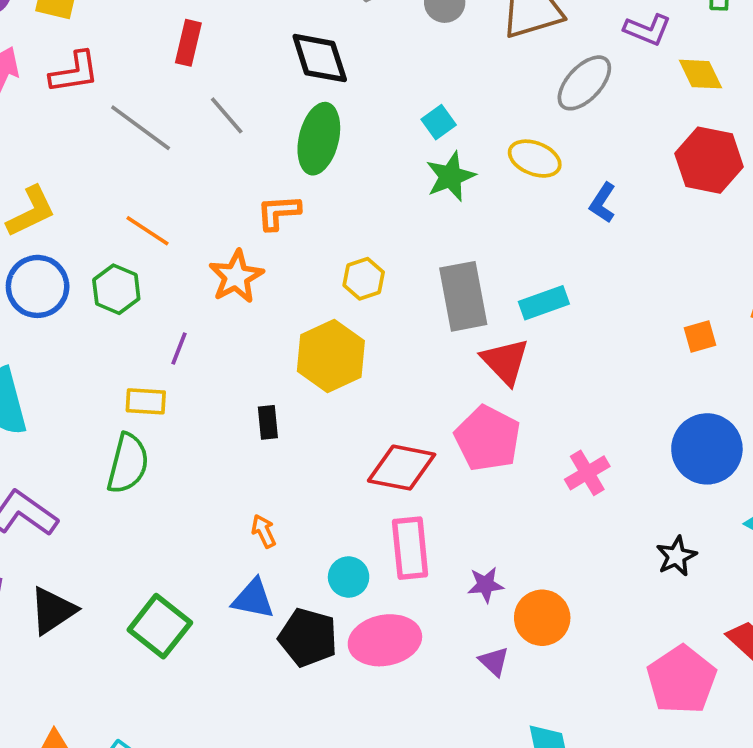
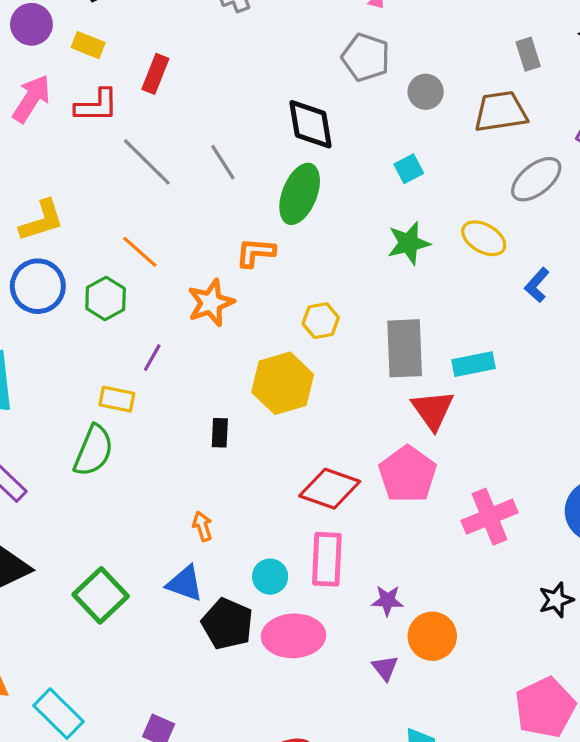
red rectangle: (188, 43) -> (155, 74), moved
cyan square: (439, 122) -> (409, 169), moved
pink cross: (587, 473) -> (490, 517), size x1.4

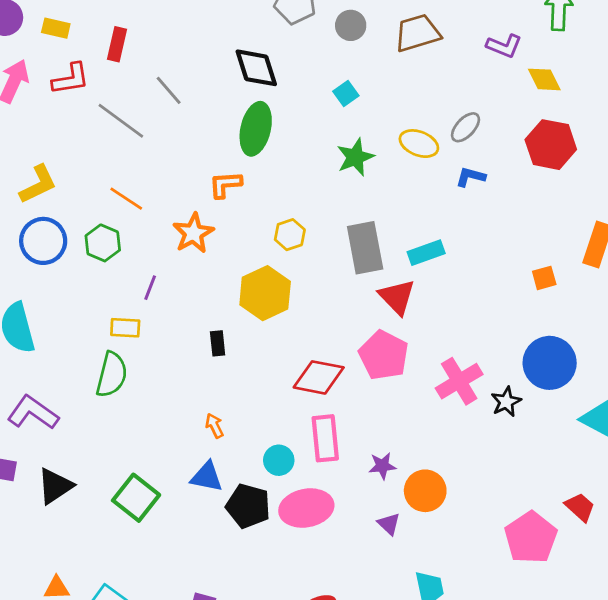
gray line: (223, 162) -> (169, 90), moved
gray ellipse: (536, 179) -> (465, 127), moved, size x0.7
blue L-shape: (537, 285) -> (470, 177), turned 72
black star: (556, 600) -> (506, 402), moved

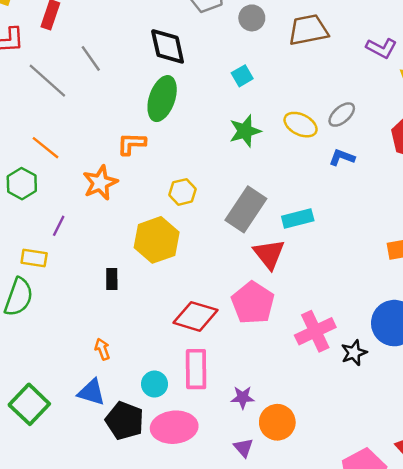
gray rectangle: (365, 248) -> (246, 209), turned 39

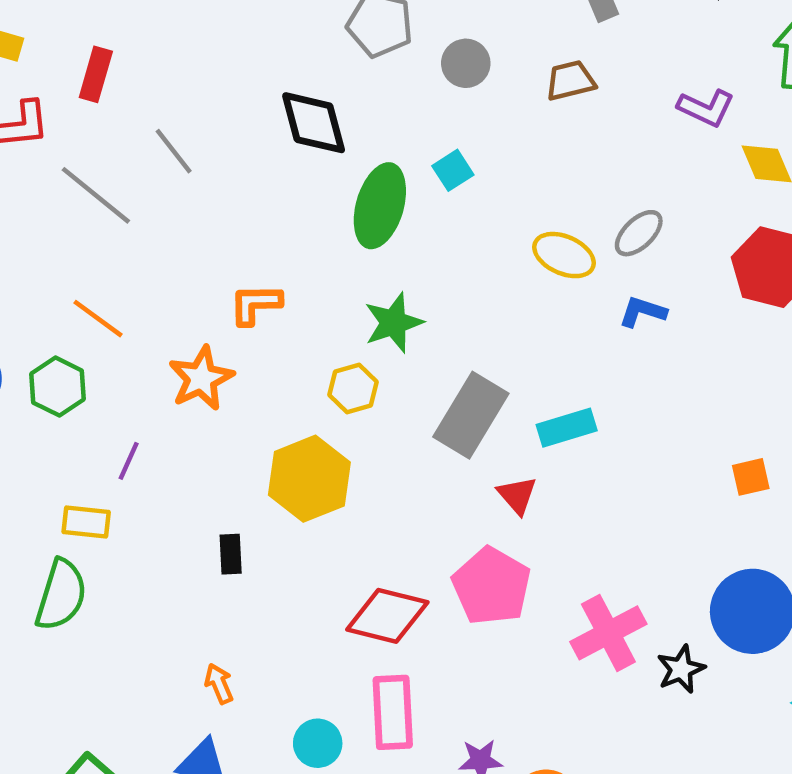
brown trapezoid: (308, 30) -> (570, 81), size x0.7
green ellipse: (162, 99) -> (380, 206), moved
green star: (245, 131) -> (394, 323), moved
red triangle: (269, 254) -> (517, 495), size x0.7

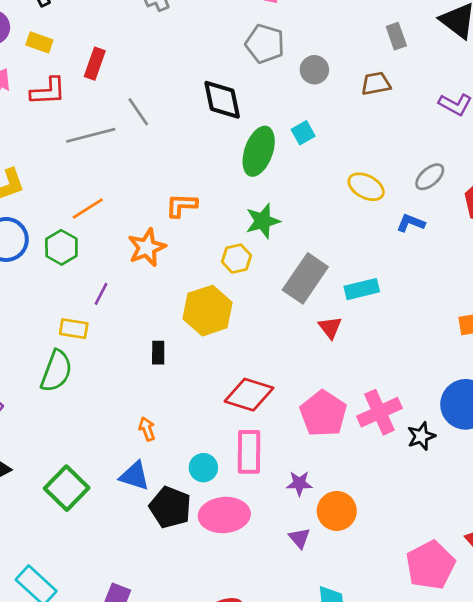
gray line: (96, 195) -> (91, 135), turned -57
gray ellipse: (639, 233) -> (430, 177), moved
orange line: (98, 319) -> (88, 208), turned -72
pink pentagon: (491, 586) -> (323, 414), moved

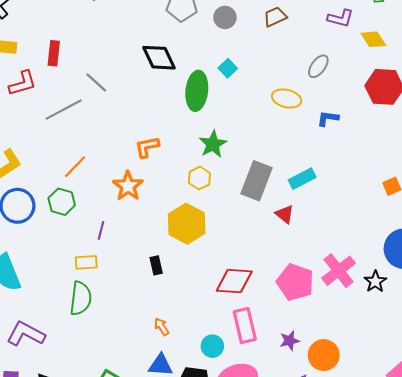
gray ellipse: (430, 177) -> (318, 66), moved

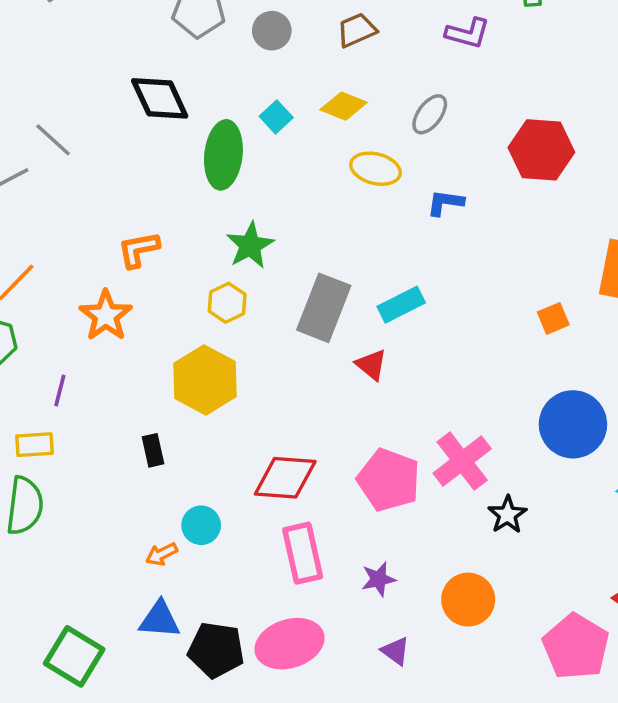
yellow diamond: (373, 39) -> (344, 106), moved, turned -35
black star: (375, 282) -> (507, 515), moved
orange arrow: (162, 327) -> (162, 554), turned -84
cyan circle: (212, 346) -> (201, 525), moved
orange circle: (324, 355) -> (468, 600), moved

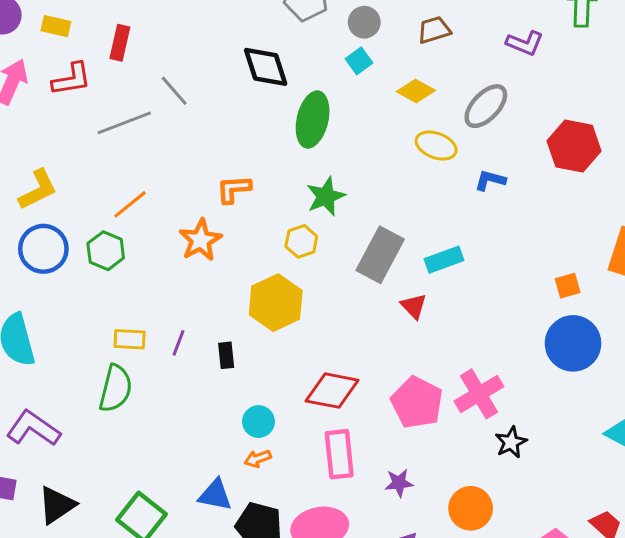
gray ellipse: (430, 114) -> (486, 106), size x1.4
cyan square: (276, 117) -> (359, 61), moved
purple line: (60, 391) -> (179, 343), moved
blue circle: (573, 424) -> (573, 343), moved
orange arrow: (162, 554) -> (258, 459), moved

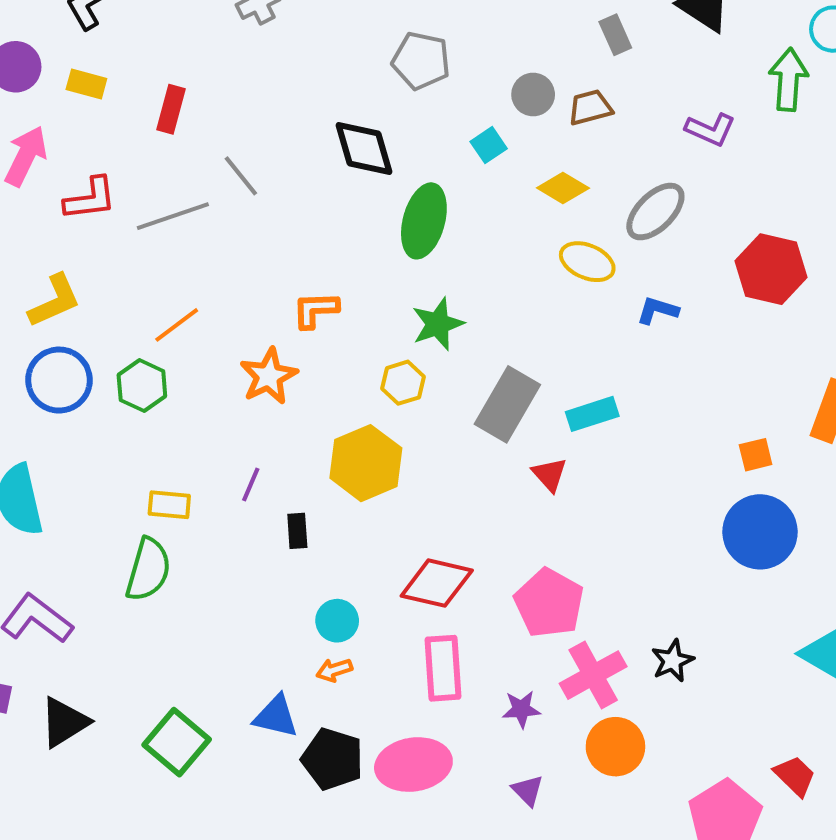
gray circle: (364, 22) -> (533, 95), moved
red L-shape: (72, 79) -> (90, 199), moved
purple line: (179, 343) -> (251, 485), moved
pink cross: (479, 394) -> (593, 675), moved

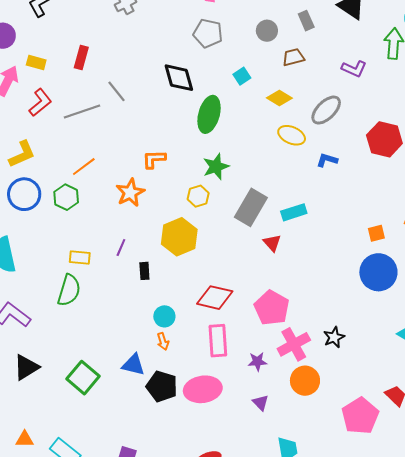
yellow rectangle: (86, 84) -> (36, 62), moved
gray circle: (533, 95) -> (267, 31), moved
red L-shape: (90, 199) -> (40, 103), turned -32
orange arrow: (334, 670) -> (163, 341), turned -90

